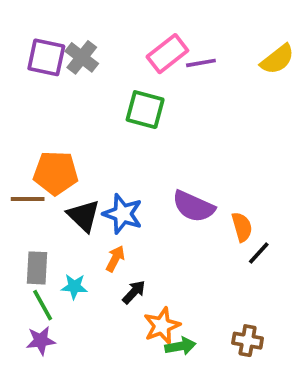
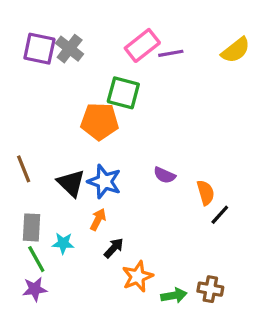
orange pentagon: (56, 173) -> (100, 121), moved
brown line: (28, 199) -> (24, 169), turned 68
purple semicircle: (194, 206) -> (164, 175), size x0.6
green arrow: (180, 346) -> (174, 295), moved

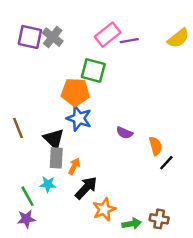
blue star: (104, 182) -> (79, 118), moved
gray rectangle: (32, 227) -> (56, 158), moved
black arrow: (114, 248) -> (86, 188), size x1.5

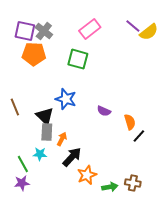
purple line: (129, 41) -> (133, 26), moved, turned 49
orange pentagon: (75, 92) -> (34, 54), moved

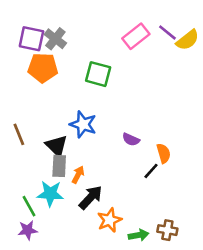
pink rectangle: (90, 29) -> (136, 36), moved
black line: (139, 136) -> (151, 171), moved
cyan star: (40, 154) -> (50, 194), size x1.5

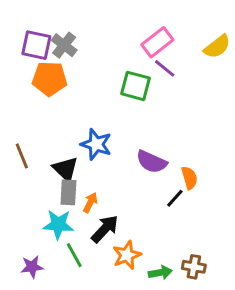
purple line: (167, 32) -> (165, 68), moved
green square: (98, 74) -> (136, 86), moved
purple semicircle: (131, 139) -> (152, 162), size x1.5
green line: (29, 206) -> (74, 255), moved

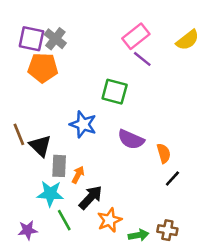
green square: (136, 86) -> (115, 92), moved
black triangle: (66, 169) -> (40, 146), moved
black line: (175, 198) -> (172, 179), moved

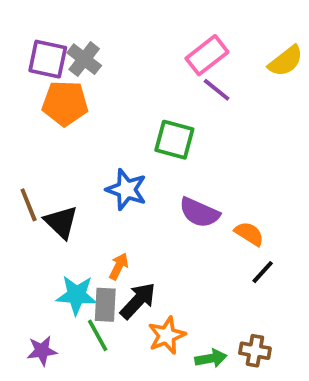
orange semicircle: (164, 153) -> (249, 234), turned -42
gray rectangle: (59, 166) -> (105, 305), moved

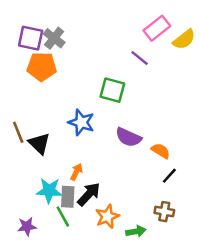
pink rectangle: (207, 55) -> (157, 28), moved
brown cross: (255, 351) -> (164, 212), moved

